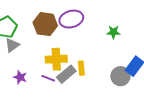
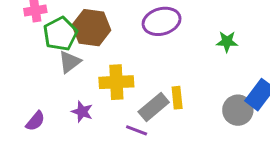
brown hexagon: (45, 24) -> (91, 28), moved
yellow cross: (56, 59) -> (116, 82), moved
purple line: (48, 78) -> (137, 130), moved

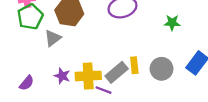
green pentagon: (60, 34) -> (30, 17), moved
yellow cross: (116, 82) -> (88, 76), moved
gray circle: (238, 110) -> (161, 69), moved

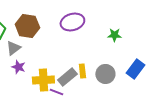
purple star: (62, 76) -> (18, 67), moved

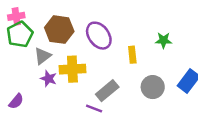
purple ellipse: (72, 22) -> (99, 36), moved, turned 70
yellow rectangle: (82, 71) -> (132, 55), moved
yellow cross: (43, 80) -> (72, 69), moved

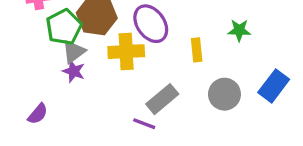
green pentagon: (20, 34) -> (64, 27), moved
yellow cross: (72, 69) -> (126, 52), moved
purple star: (49, 79) -> (74, 71), moved

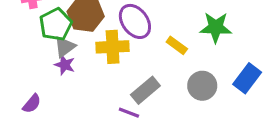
green star: (239, 30) -> (216, 27), size x1.5
yellow rectangle: (197, 50) -> (177, 45), turned -48

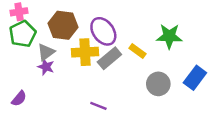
green pentagon: (56, 24) -> (23, 34), moved
gray rectangle: (145, 90) -> (109, 58), moved

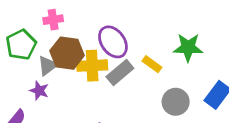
pink cross: (19, 12) -> (53, 20), moved
brown hexagon: (63, 25) -> (67, 53), moved
purple star: (46, 67) -> (39, 91), moved

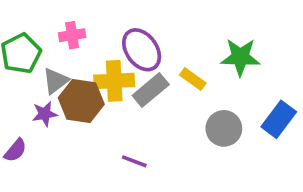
pink cross: (53, 20) -> (72, 35), moved
brown hexagon: (67, 53) -> (81, 101), moved
purple star: (39, 91) -> (45, 114), turned -30

